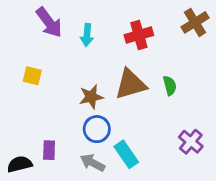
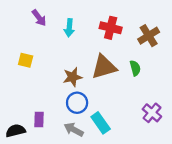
purple arrow: (49, 22) -> (39, 18), size x0.7
brown cross: (195, 22) -> (149, 36), moved
red cross: (139, 35) -> (111, 28), turned 30

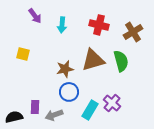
green semicircle: (135, 68) -> (121, 61), size x1.5
purple cross: (152, 113) -> (112, 103), moved
cyan rectangle: (101, 123) -> (90, 110), turned 66
gray arrow: (74, 130) -> (54, 115), moved, turned -48

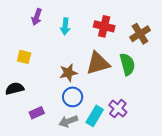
purple arrow: (35, 16) -> (37, 17), turned 56
purple rectangle: (35, 107) -> (37, 113), turned 64
gray arrow: (54, 115) -> (68, 121), moved
black semicircle: (14, 117) -> (15, 89), moved

